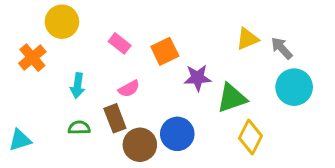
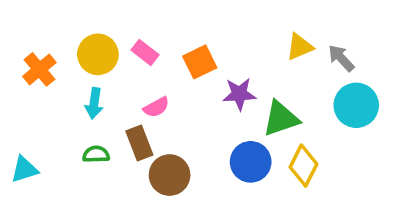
yellow circle: (62, 22) -> (98, 54), moved
blue circle: (177, 134) -> (251, 162), moved

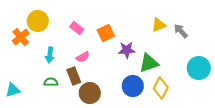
yellow circle: (98, 54) -> (38, 21), moved
cyan circle: (356, 105) -> (199, 68), moved

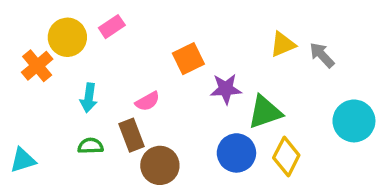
pink rectangle: (77, 28) -> (112, 27), moved, turned -72

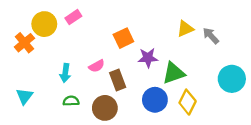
cyan arrow: (89, 98) -> (65, 73), moved
brown rectangle: (131, 135) -> (118, 80), moved
green semicircle: (91, 146) -> (71, 101), moved
cyan triangle: (23, 160) -> (24, 96), moved, turned -36

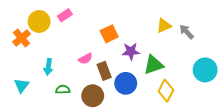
cyan arrow: (65, 73) -> (48, 67), moved
blue circle: (155, 100) -> (126, 83), moved

